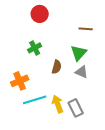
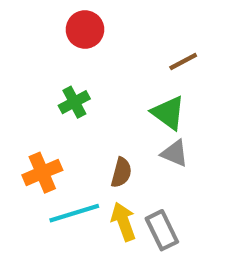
brown line: (86, 29) -> (183, 62), turned -32
green triangle: (79, 53) -> (168, 113), turned -36
brown semicircle: (57, 67) -> (121, 173), moved

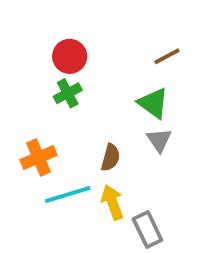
red circle: (85, 29) -> (70, 56), moved
gray triangle: (175, 153) -> (159, 140), turned 32
gray rectangle: (162, 230) -> (147, 230), moved

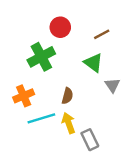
red circle: (70, 56) -> (60, 27), moved
green cross: (68, 93) -> (41, 57), size x1.6
gray triangle: (159, 140) -> (112, 85), moved

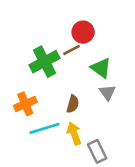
red circle: (60, 27) -> (83, 32), moved
brown line: (102, 34) -> (71, 50), moved
gray triangle: (112, 85) -> (107, 92), moved

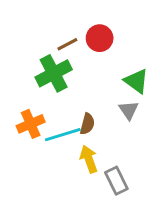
brown line: (71, 50) -> (67, 44), moved
green triangle: (101, 68) -> (136, 81), moved
cyan line: (45, 128) -> (63, 135), moved

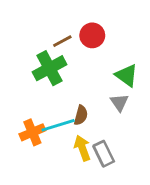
orange cross: (31, 124) -> (32, 132), moved
gray rectangle: (116, 181) -> (104, 154), moved

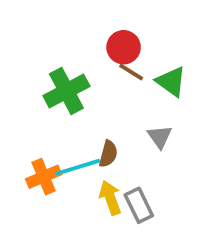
brown line: (62, 41) -> (131, 72), moved, turned 60
green triangle: (126, 75) -> (171, 81), moved

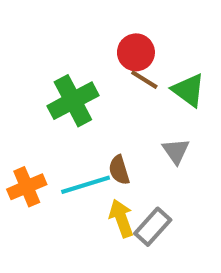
brown semicircle: (108, 154) -> (119, 170), turned 148
orange cross: (44, 177) -> (27, 187), moved
gray rectangle: (139, 205) -> (153, 227), turned 68

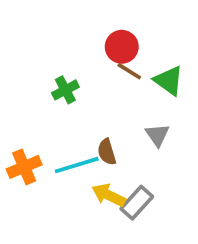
green cross: (73, 101) -> (65, 90), size x0.6
yellow arrow: (121, 218) -> (109, 195), turned -44

